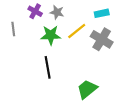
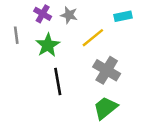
green star: (51, 35) -> (48, 45), moved, turned -30
gray cross: (102, 39) -> (107, 70), moved

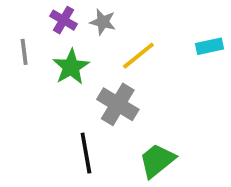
cyan rectangle: (123, 16) -> (210, 46), moved
gray cross: (107, 70) -> (118, 104), moved
black line: (58, 82) -> (86, 153), moved

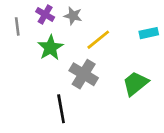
gray line: (24, 52) -> (17, 26), moved
green trapezoid: (157, 161) -> (135, 83), moved

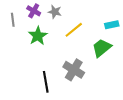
gray cross: (84, 74) -> (74, 70), moved
green trapezoid: (135, 83) -> (102, 48), moved

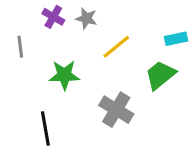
gray line: (13, 20) -> (20, 47), moved
green star: (38, 36) -> (64, 75), moved, turned 30
black line: (46, 82) -> (45, 129), moved

